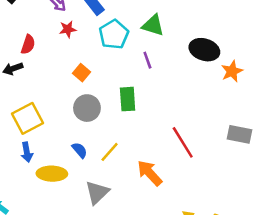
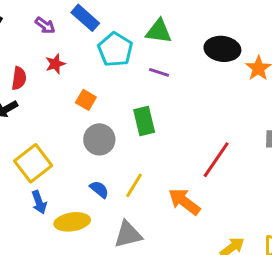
red star: (68, 29) -> (55, 64), moved
purple line: (147, 60) -> (159, 72), turned -42
red line: (183, 142) -> (216, 160), turned 76
gray triangle: (97, 193) -> (128, 234), turned 40

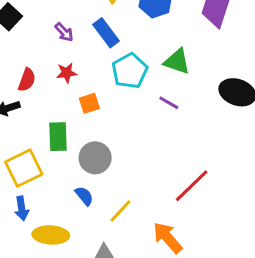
orange square: (86, 100) -> (89, 103), moved, turned 30
green rectangle: (144, 121) -> (58, 137), moved
red line: (216, 160) -> (192, 186), moved
blue semicircle: (99, 189) -> (84, 196), moved

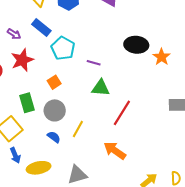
green triangle: (177, 62) -> (101, 88), moved
red star: (67, 73) -> (22, 60), size x1.6
orange square: (89, 103) -> (54, 82), moved
yellow line: (120, 211) -> (78, 129), moved

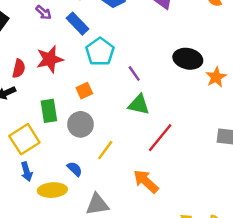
purple arrow: (14, 34) -> (44, 13), moved
purple line: (94, 63) -> (134, 74), turned 32
blue semicircle: (54, 137) -> (75, 169), moved

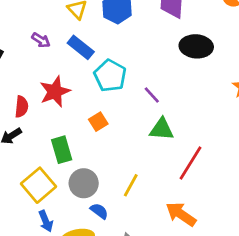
black ellipse: (188, 59) -> (196, 46), moved
gray circle: (80, 124) -> (84, 183), moved

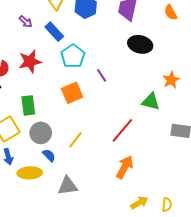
orange square: (98, 122) -> (72, 93), moved, size x1.5
green triangle: (162, 129) -> (151, 102), moved
orange arrow: (181, 214) -> (125, 167), moved, turned 75

